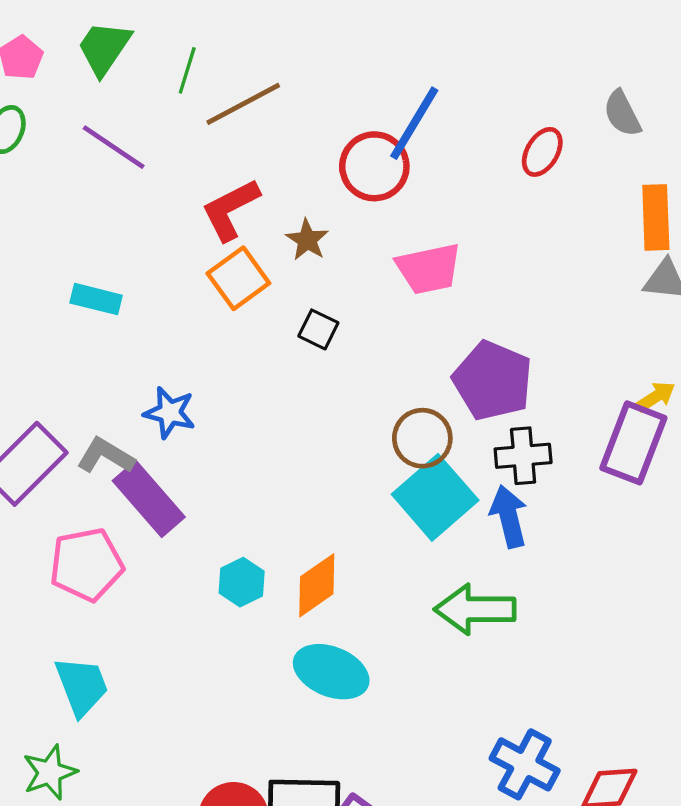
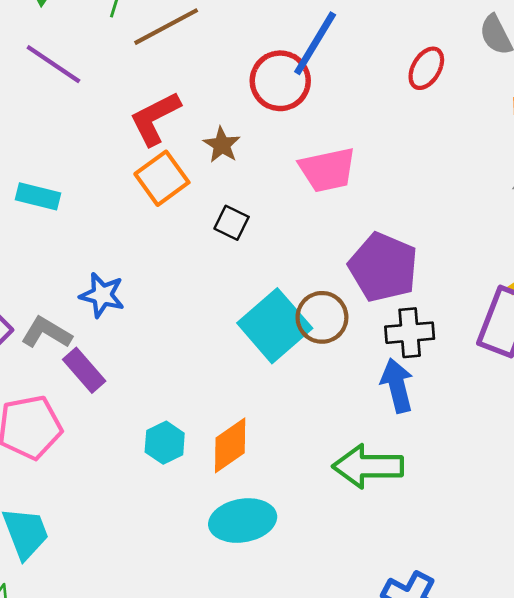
cyan square: (435, 497) -> (275, 326), moved
purple rectangle: (149, 499) -> (84, 370), size x0.7
cyan ellipse: (331, 672) -> (243, 521), turned -32

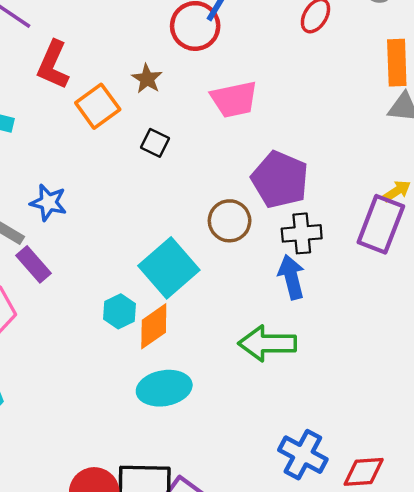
red L-shape: (155, 118) -> (53, 65), moved, turned -39
cyan square: (275, 326) -> (169, 268), moved
cyan hexagon: (165, 443) -> (119, 311), moved

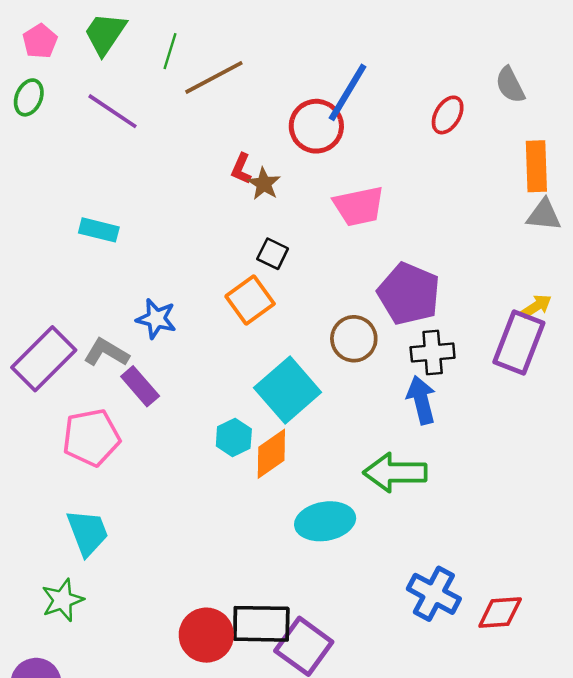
red L-shape: (53, 65) -> (241, 169), moved, size x0.6
orange square: (98, 106) -> (250, 300), moved
cyan ellipse: (164, 388) -> (325, 521), moved

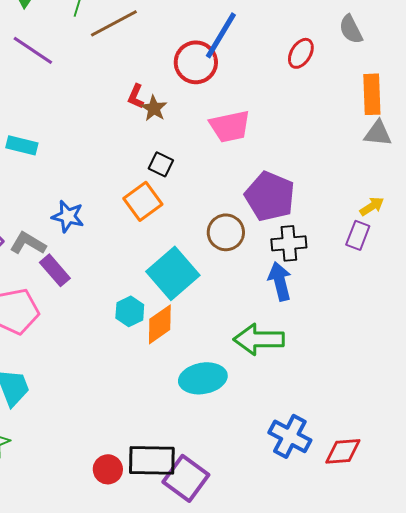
purple rectangle: (519, 342) -> (358, 235), size x0.6
red circle: (206, 635) -> (108, 469), size x0.7

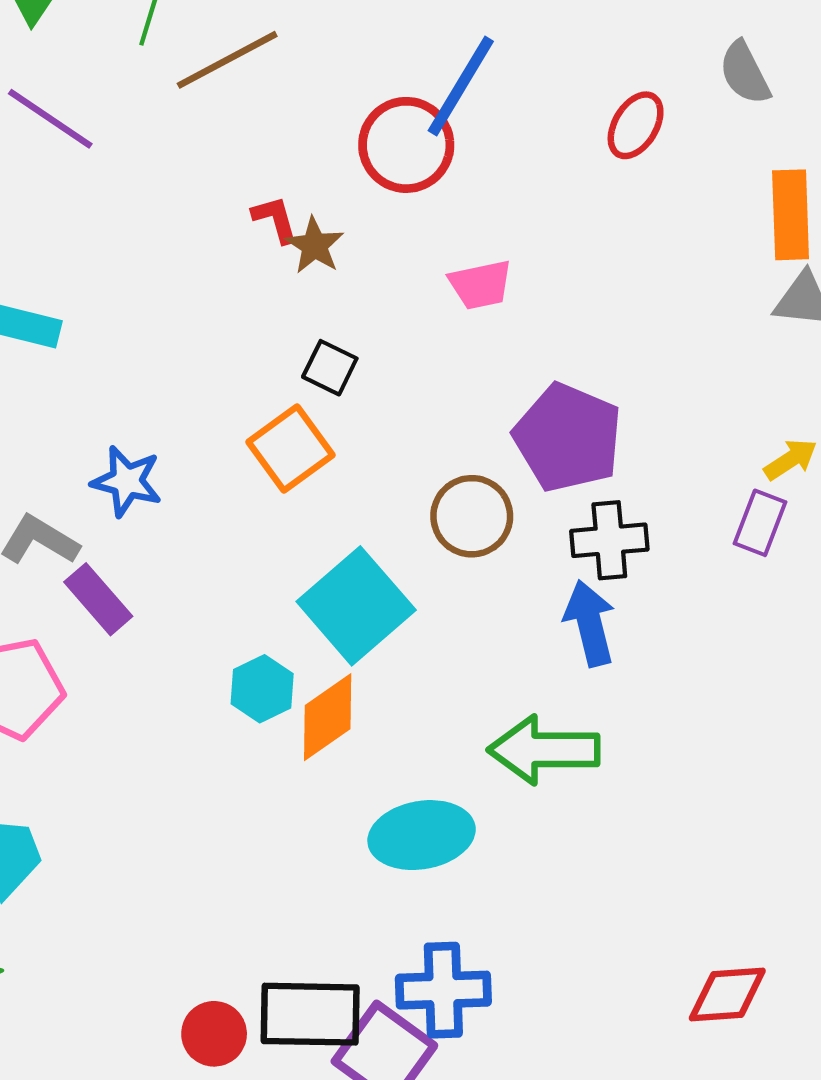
red L-shape: (136, 96) -> (275, 219), turned 140
pink trapezoid: (230, 126) -> (480, 285), size x0.7
blue cross: (290, 436) -> (443, 990), moved, turned -30

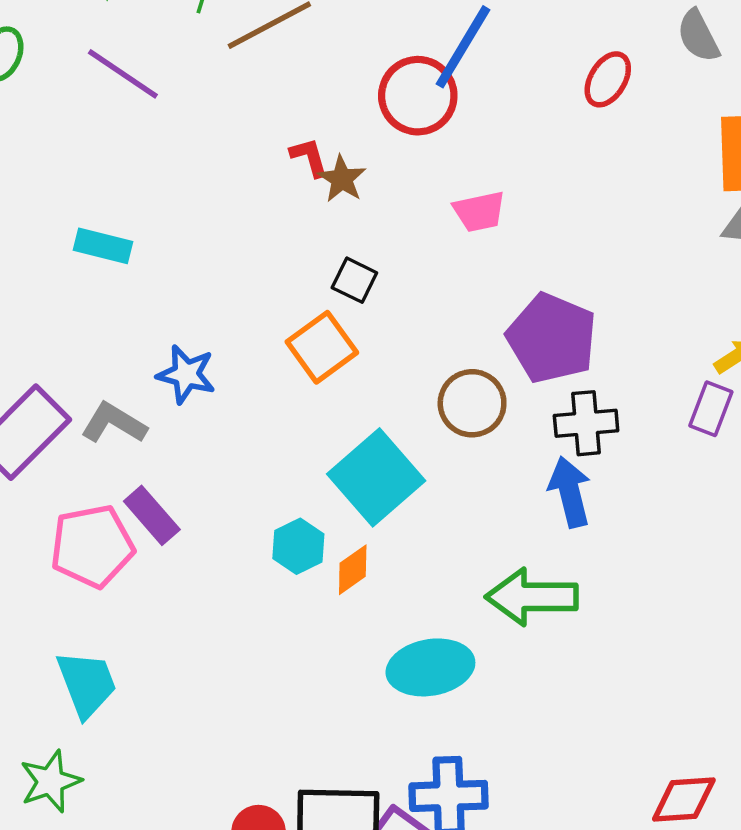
purple rectangle: (98, 599) -> (152, 515), moved
orange diamond: (328, 717) -> (353, 570), size x0.7

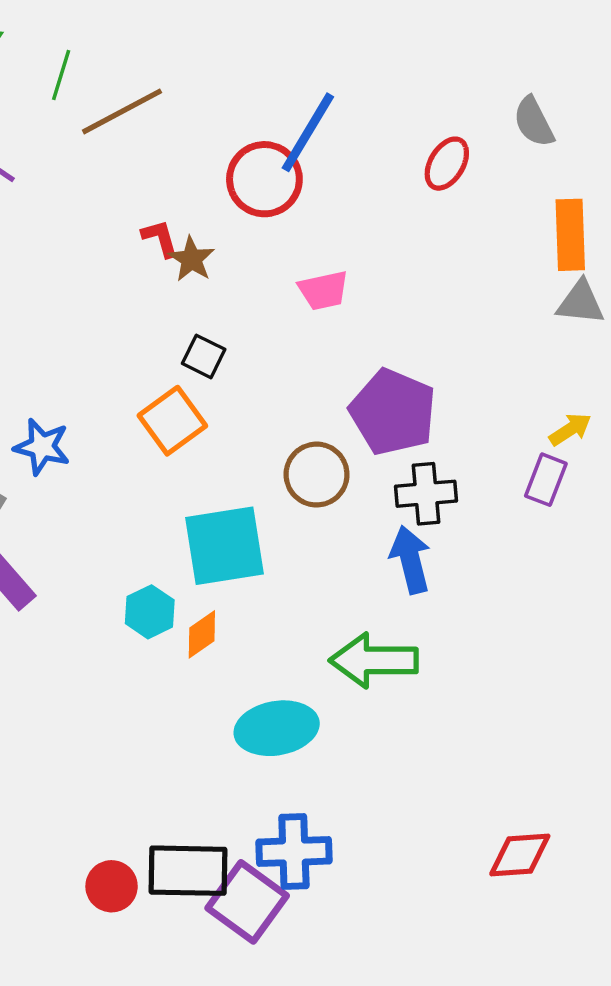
cyan square: (376, 477) -> (224, 546), turned 32

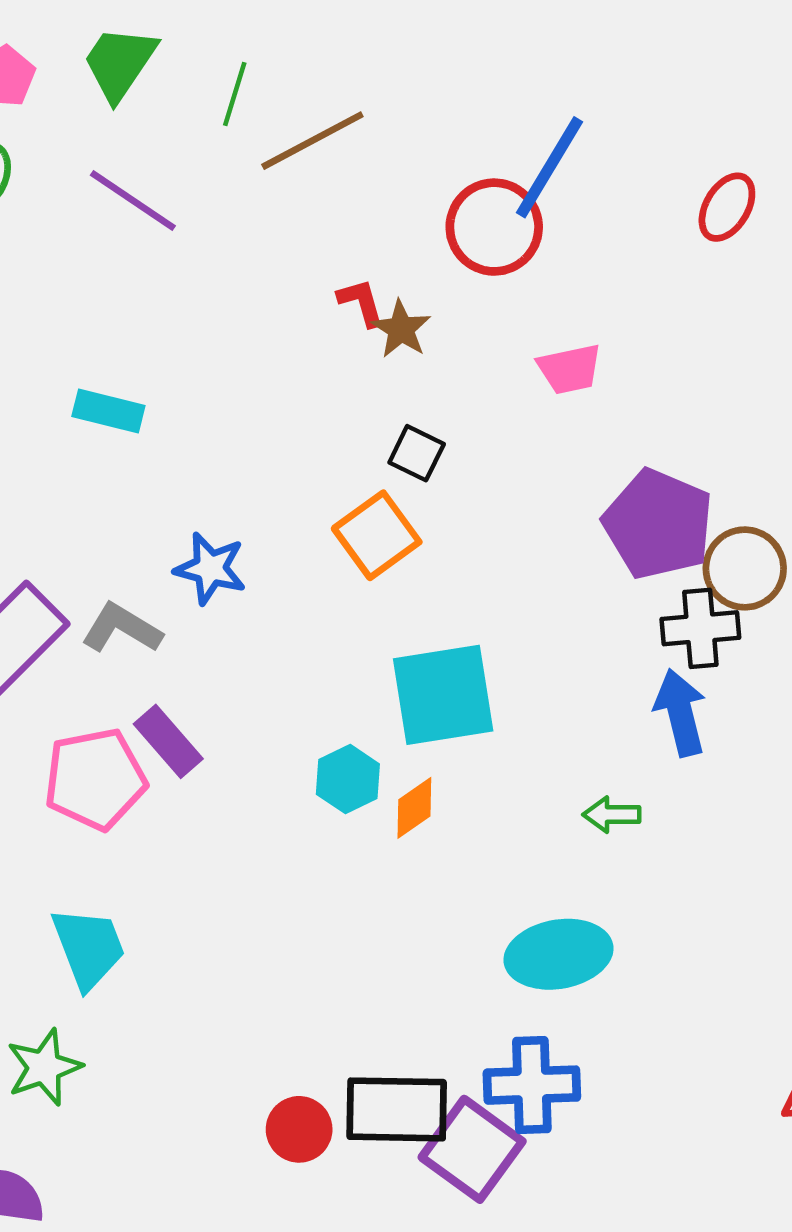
brown circle: (317, 475) -> (745, 568), moved
green arrow: (374, 660) -> (612, 815), moved, size x0.5
cyan ellipse: (277, 728) -> (558, 954), moved

